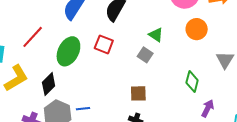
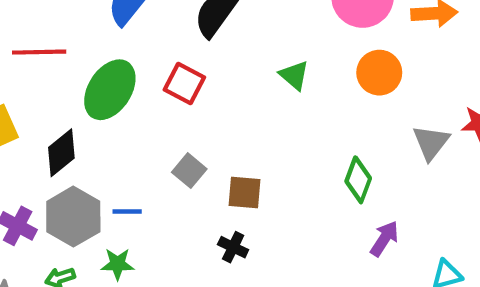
red line: (33, 37) -> (39, 52), turned 40
gray square: (145, 55) -> (189, 171), moved

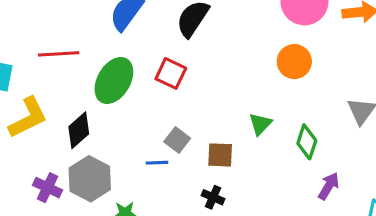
orange circle: (379, 73) -> (294, 62), moved
green triangle: (294, 75) -> (260, 124), moved, turned 35
blue line: (127, 211) -> (157, 163), moved

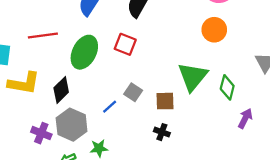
yellow L-shape: (28, 118) -> (24, 83), turned 40
green triangle: (260, 124) -> (193, 77), size x1.8
blue line: (157, 163) -> (110, 107), moved, turned -35

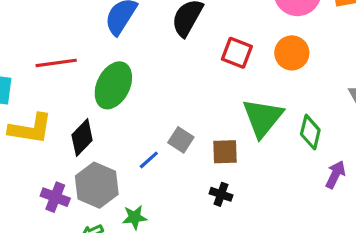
red square: (125, 44) -> (237, 53), moved

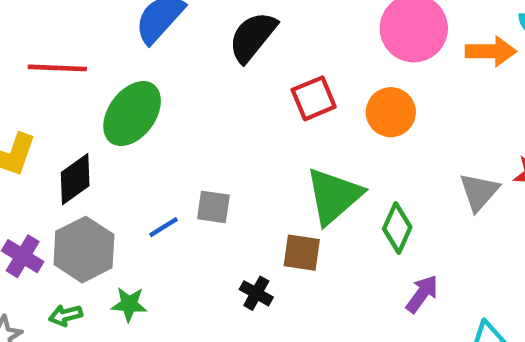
red square: (237, 53) -> (314, 98), turned 36
gray square: (181, 140) -> (213, 207), turned -35
brown square: (225, 152) -> (302, 253), moved

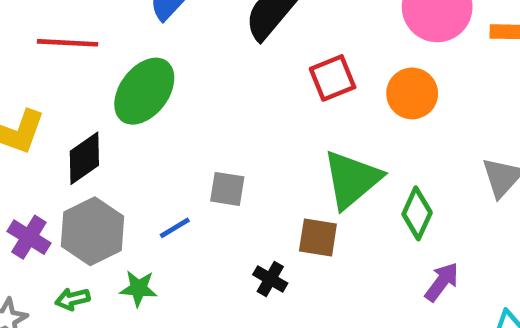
blue line: (163, 227) -> (175, 228), moved

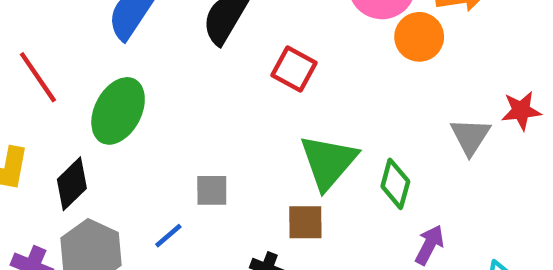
red line: (68, 43) -> (38, 77), turned 62
red square: (333, 78) -> (294, 69), turned -30
orange circle: (412, 93) -> (419, 37), moved

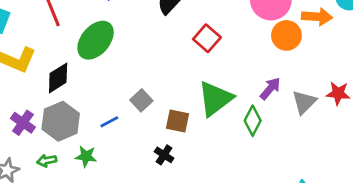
gray square: (212, 190) -> (141, 100), turned 35
brown square: (305, 222) -> (178, 121), moved
purple arrow: (429, 245) -> (270, 89), moved

